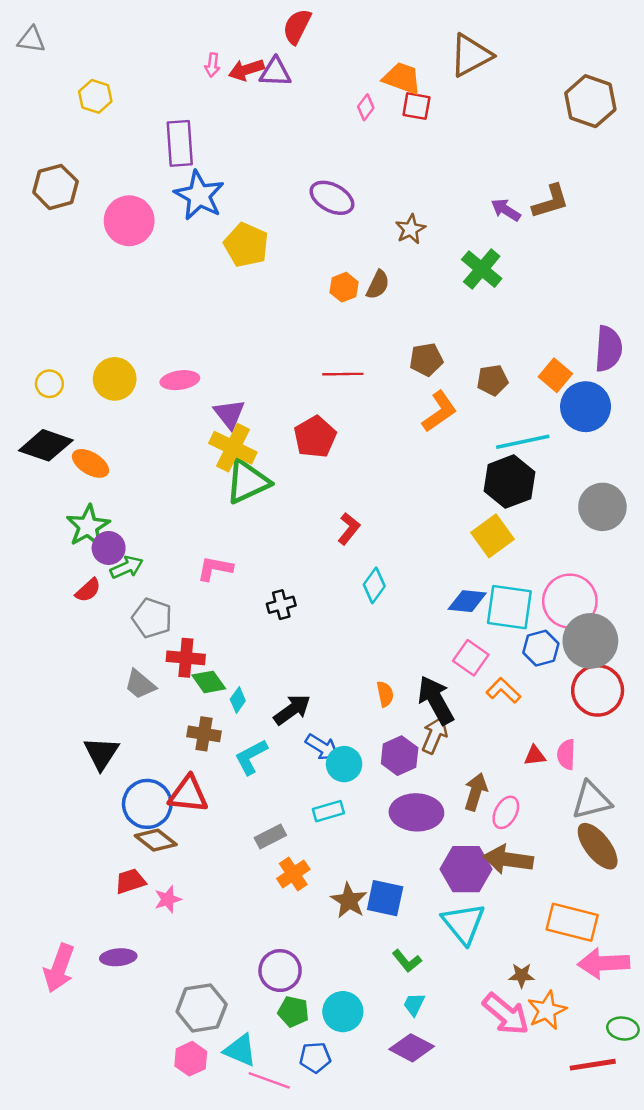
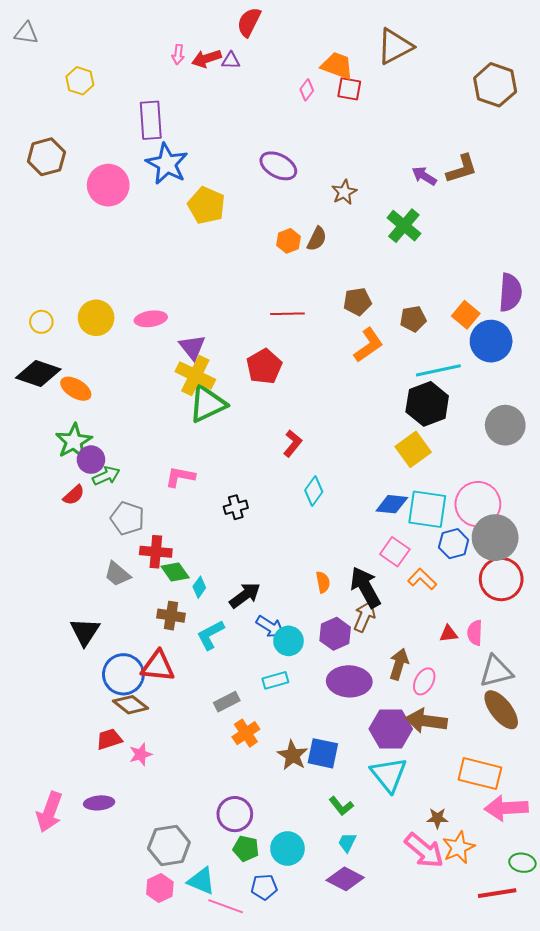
purple triangle: (275, 72) -> (231, 61), size x0.7

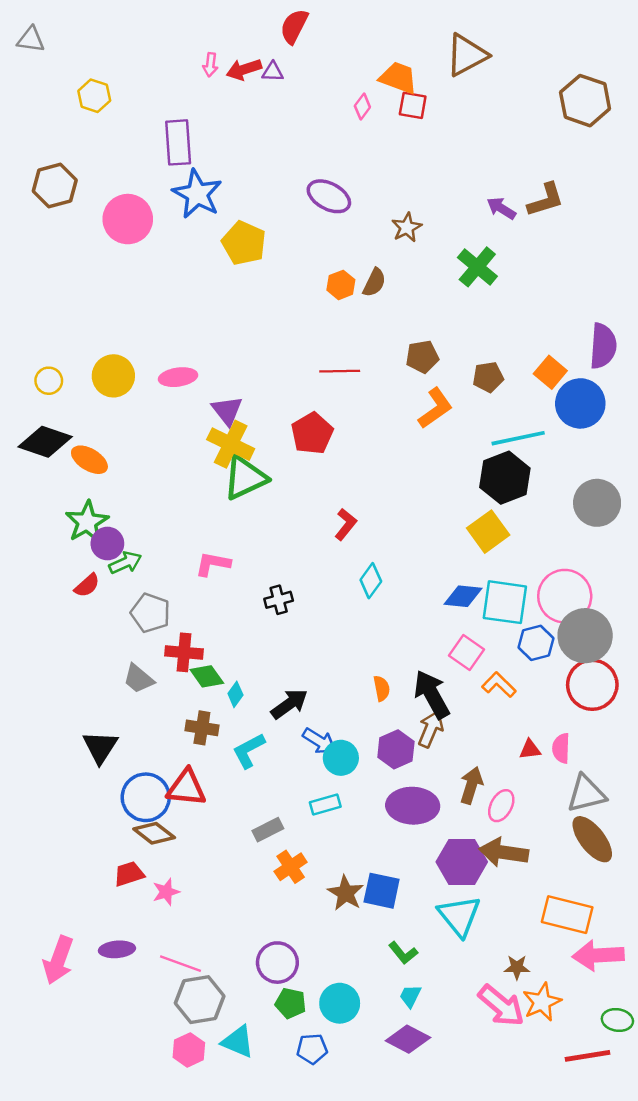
pink line: (226, 906) -> (180, 964), moved

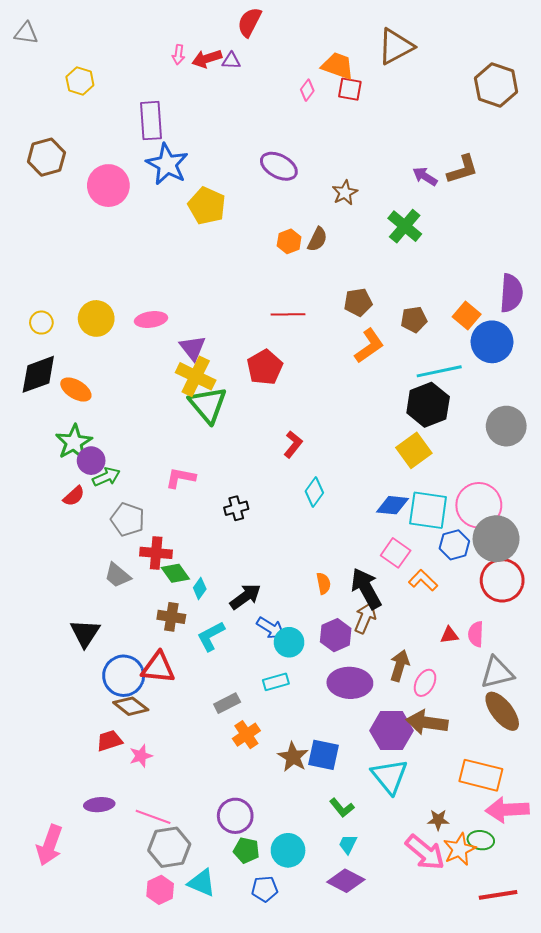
black diamond: (45, 442) -> (38, 374), turned -39
green triangle: (245, 478) -> (208, 405), turned -45
pink arrow: (58, 960) -> (50, 845), moved
green ellipse: (617, 1020) -> (481, 840), moved

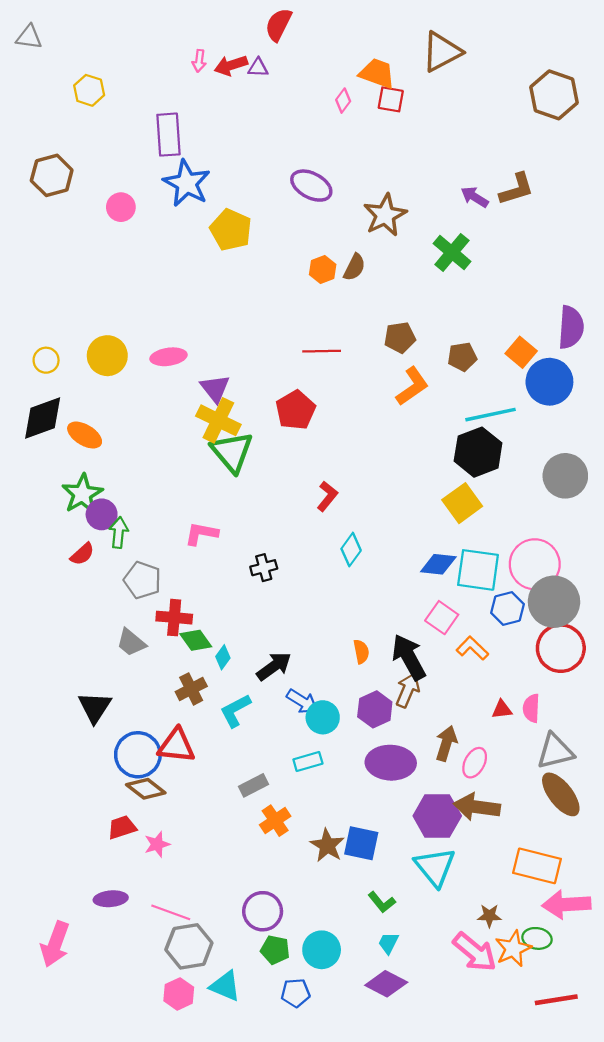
pink circle: (108, 186) -> (121, 207), size x0.6
brown star: (345, 193) -> (385, 215), size x1.5
green arrow: (106, 477) -> (119, 533), turned -60
brown cross: (171, 617) -> (191, 689), turned -36

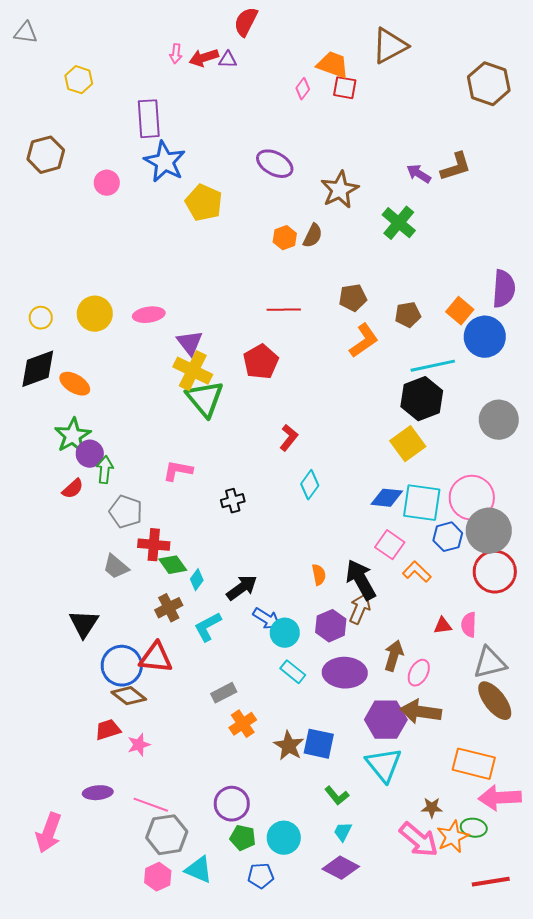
cyan rectangle: (308, 762) -> (293, 672), moved, turned 55

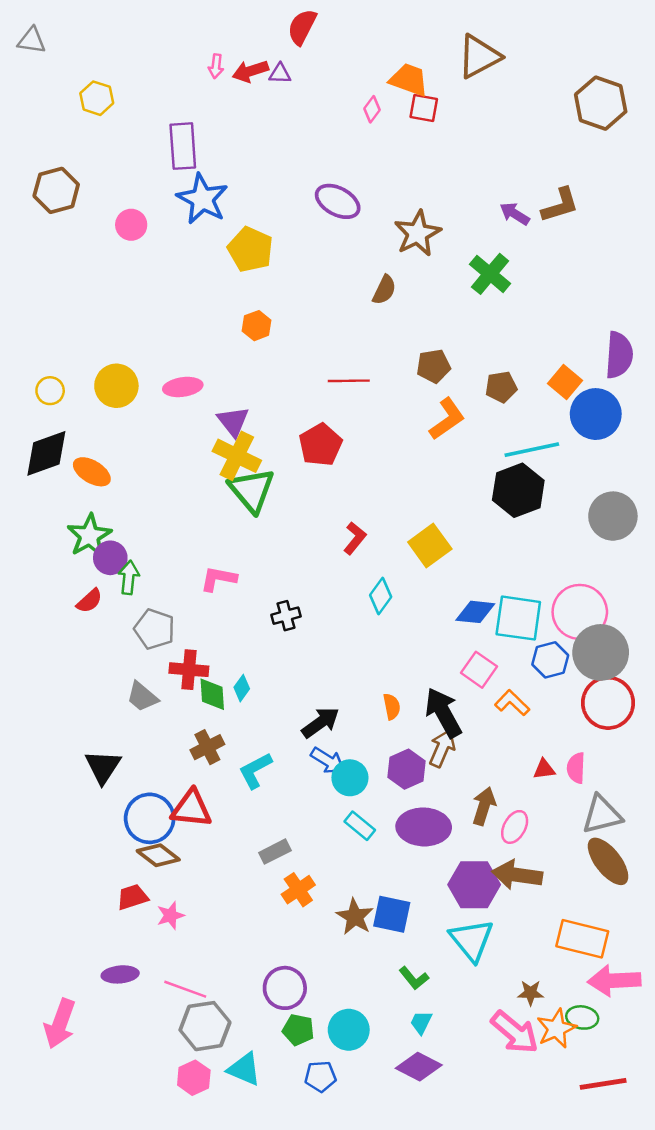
orange hexagon: (285, 238) -> (257, 326), moved
yellow square: (408, 444) -> (430, 546), moved
green diamond: (173, 565) -> (212, 694), turned 32
cyan diamond: (197, 580) -> (242, 688), moved
black arrow: (242, 588) -> (320, 723), moved

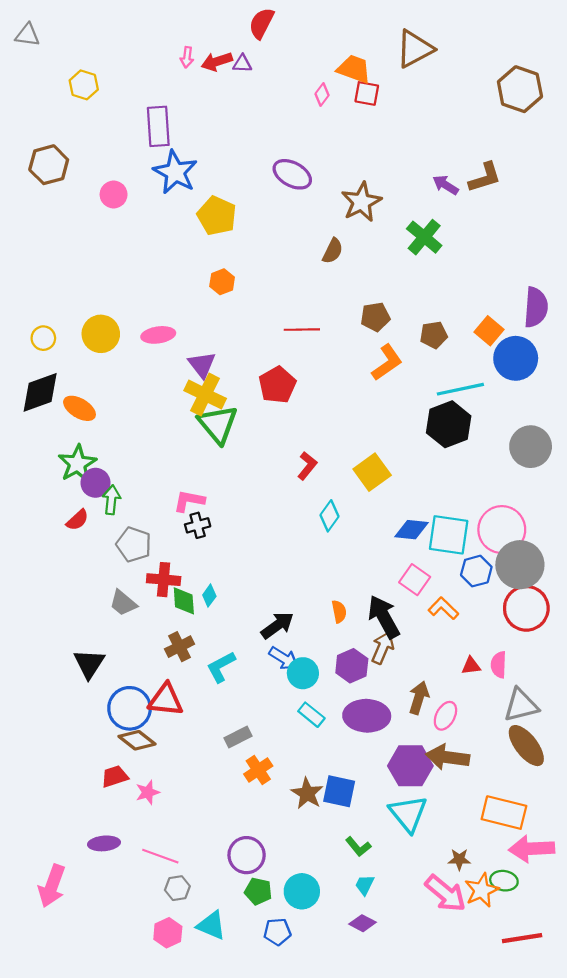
black cross: (286, 616) -> (198, 525), moved
gray hexagon: (205, 1026) -> (177, 888), size x0.6
purple diamond: (419, 1067) -> (362, 923), size x0.7

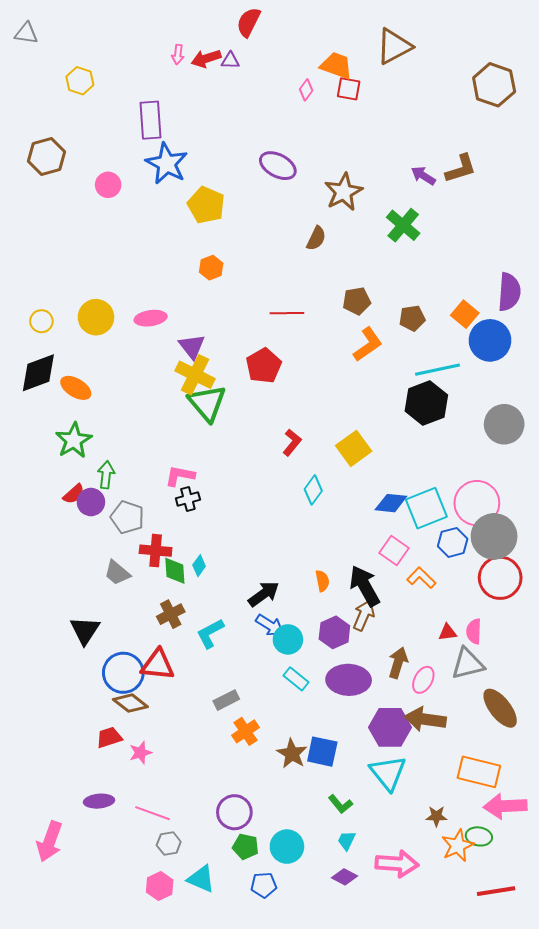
purple circle: (95, 483) -> (91, 502), moved
cyan square: (449, 535) -> (426, 508), turned -30
gray triangle: (521, 705) -> (468, 664), moved
pink arrow: (445, 893) -> (397, 864), moved, turned -36

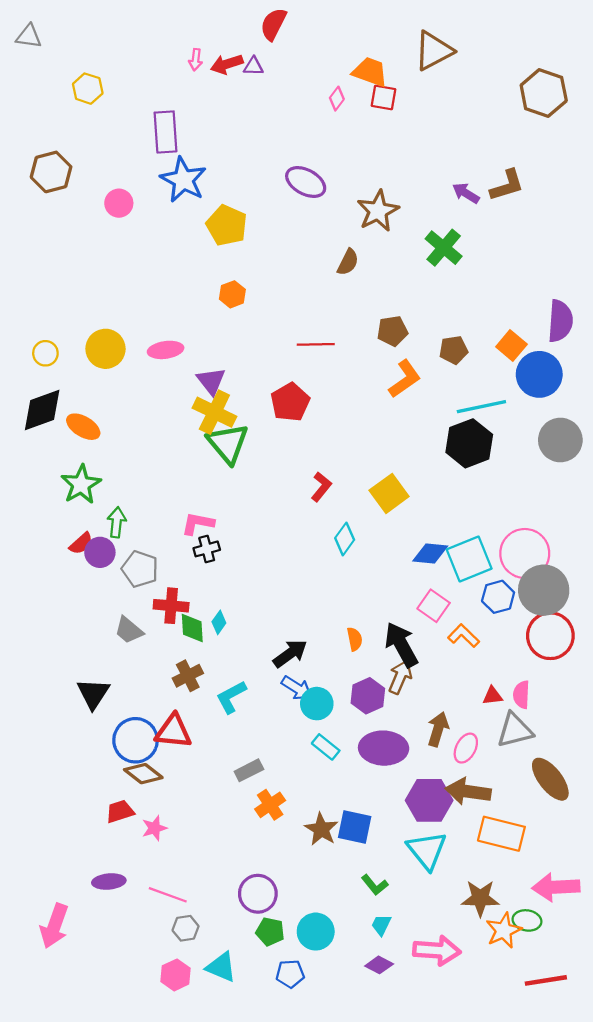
gray circle: (504, 424) -> (560, 440), moved
orange rectangle: (479, 772) -> (501, 834), moved
brown star: (436, 816) -> (480, 898), size x1.6

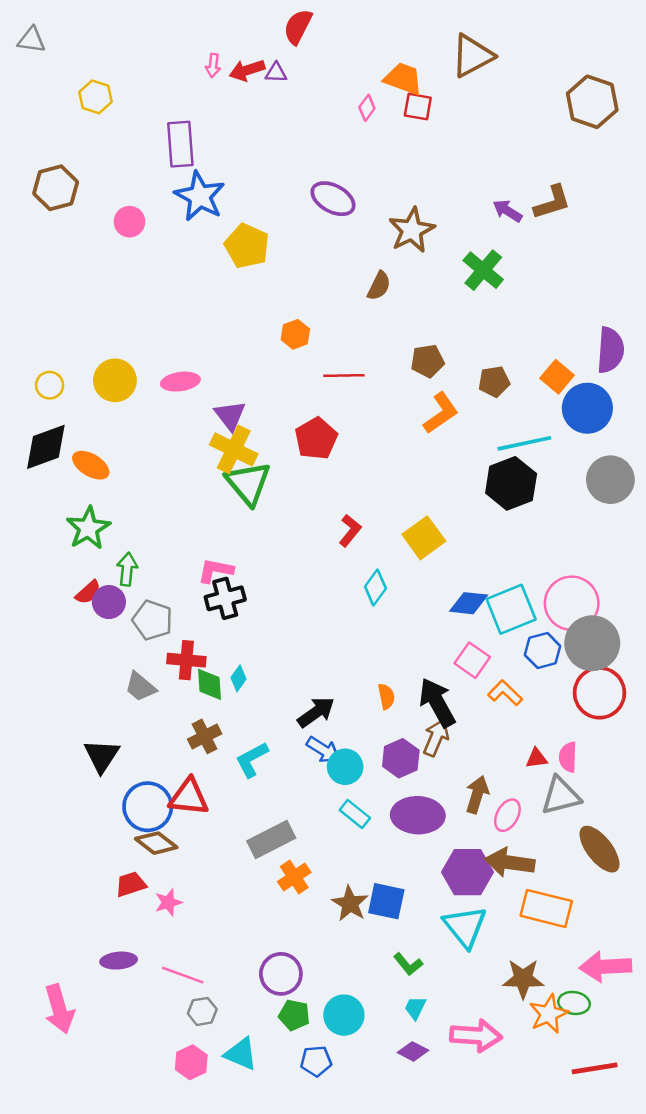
orange hexagon: (232, 294) -> (295, 334), moved
black cross: (207, 549) -> (225, 598), size x1.4
gray rectangle: (249, 770) -> (271, 839), size x1.5
pink arrow: (54, 926) -> (59, 1009), turned -36

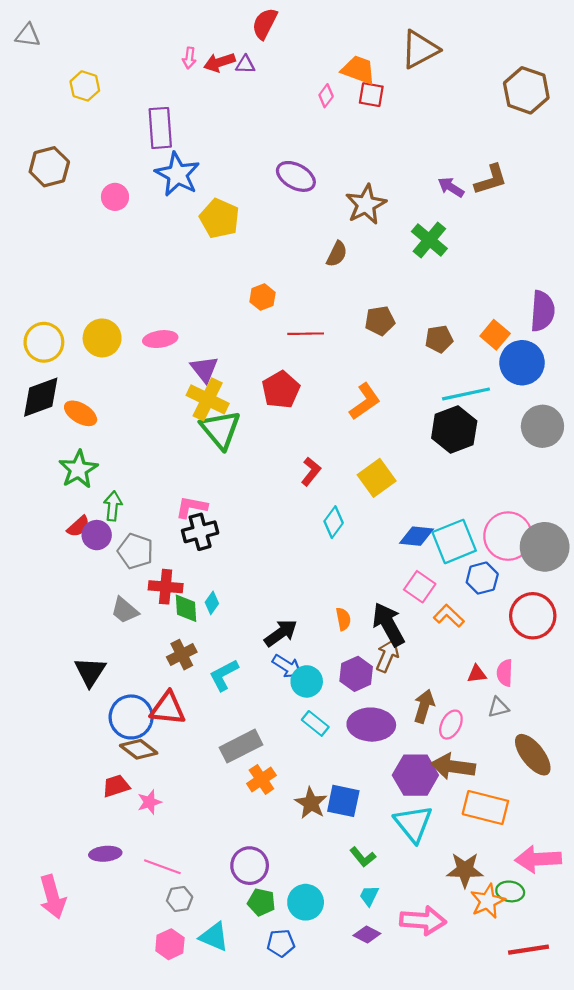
yellow circle: (50, 385) -> (44, 342), size x1.6
orange L-shape: (441, 413) -> (365, 401), moved
gray circle: (592, 643) -> (545, 547), moved
gray triangle: (561, 796) -> (498, 707), size x0.6

